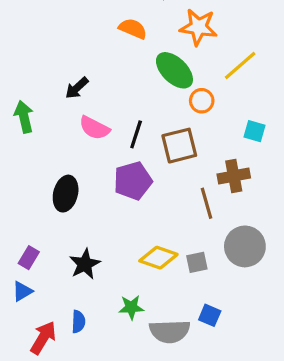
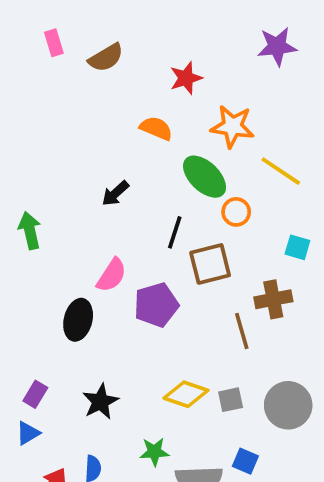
yellow line: (240, 65) -> (281, 171), turned 75
black arrow: (77, 88) -> (115, 193), moved
pink semicircle: (94, 128) -> (112, 275), moved, turned -84
black line: (136, 134) -> (175, 232), moved
gray circle: (245, 246) -> (288, 405), moved

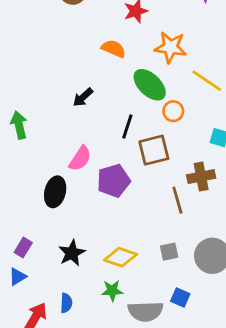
yellow diamond: (186, 394) -> (120, 257), moved

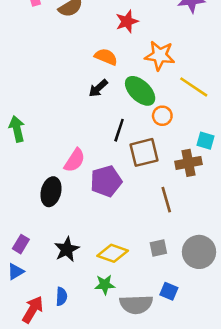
black arrow: (83, 97) -> (98, 88), moved
brown cross: (201, 177) -> (189, 163), moved

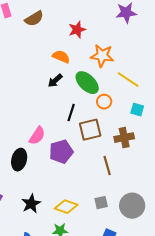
cyan square: (206, 141) -> (137, 110), moved

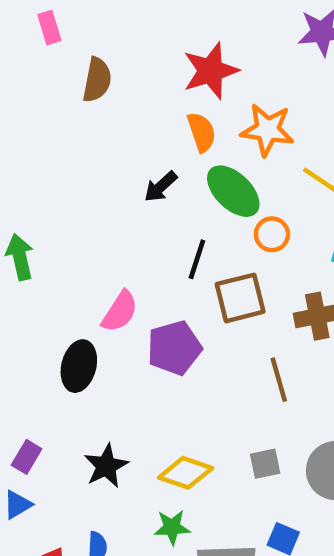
brown semicircle: (34, 19) -> (97, 80), moved, turned -48
red star: (77, 30) -> (211, 71), size x1.4
orange semicircle: (61, 57) -> (202, 132), moved, turned 48

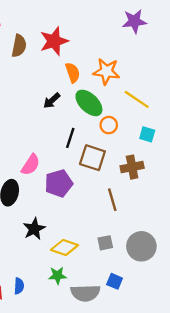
red star: (211, 71) -> (54, 41), moved
brown square: (240, 298) -> (92, 158), turned 32
black star: (106, 466) -> (34, 229), moved

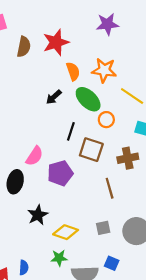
purple star: (134, 21) -> (107, 24), moved

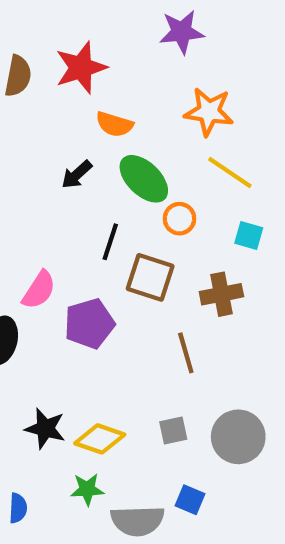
orange star: (104, 70) -> (209, 112), moved
orange semicircle: (73, 71) -> (114, 124), turned 126
black star: (38, 215) -> (45, 428), moved, turned -30

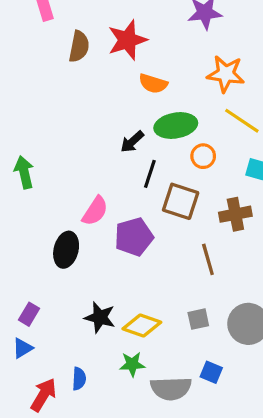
black arrow: (77, 175) -> (132, 142), moved
green ellipse: (144, 179) -> (176, 126), turned -54

